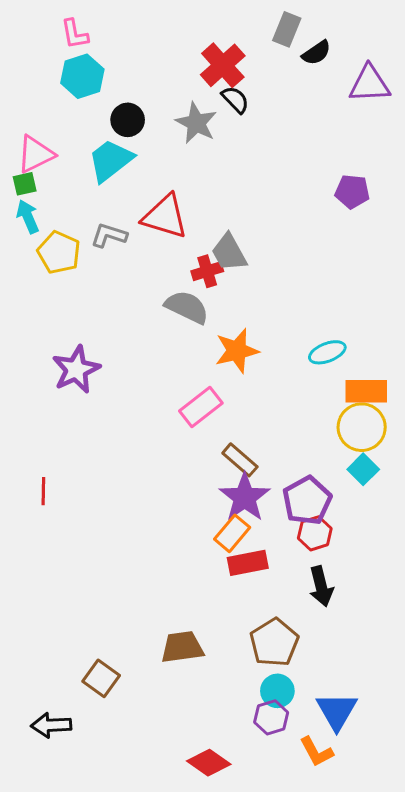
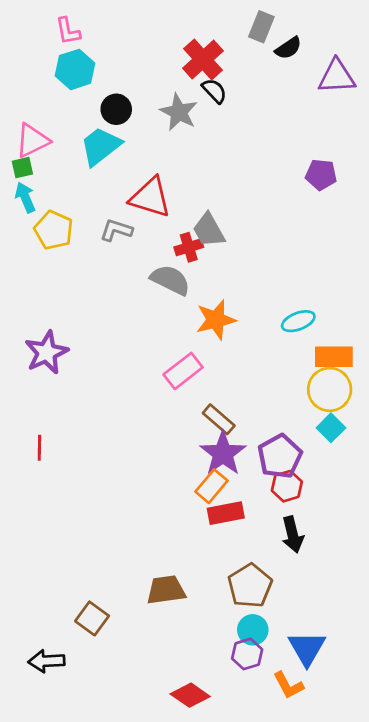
gray L-shape: (109, 235) -> (116, 230), moved
purple star: (76, 369) -> (47, 352), moved

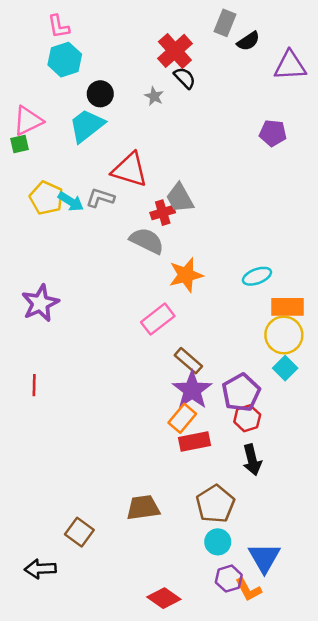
gray star: (179, 112) -> (154, 96), size x0.6
purple pentagon: (321, 175) -> (273, 133), moved
cyan arrow: (25, 197) -> (71, 202), moved, turned 145
purple hexagon: (247, 654) -> (229, 579), moved

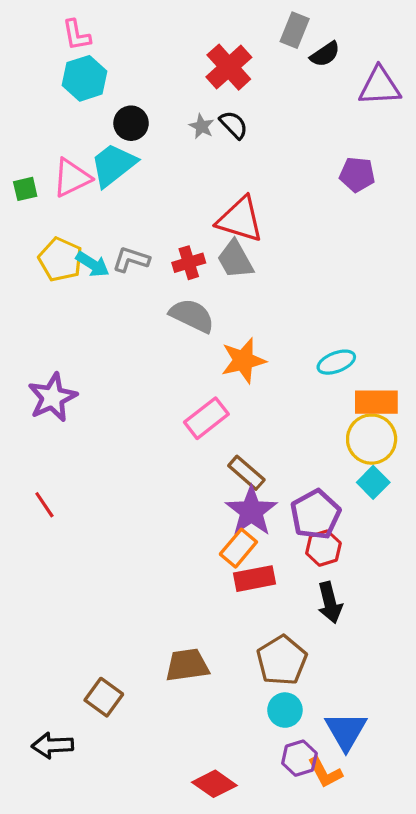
black semicircle: (185, 78) -> (234, 125), moved
pink triangle: (28, 121) -> (72, 178), moved
red triangle: (130, 170) -> (240, 219), moved
red cross: (163, 213) -> (189, 263), moved
red line: (34, 385) -> (44, 505), turned -35

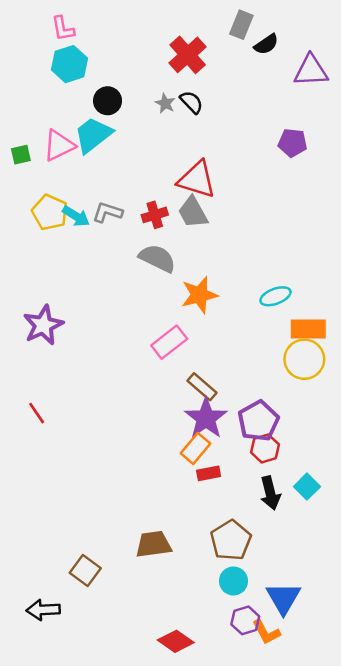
cyan square: (373, 482) -> (307, 487), moved
red rectangle: (255, 579) -> (209, 473), size x0.7

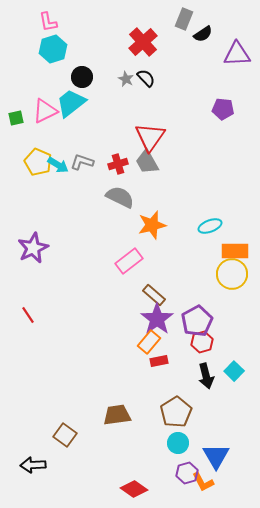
red triangle: (197, 179) -> (150, 137), turned 48

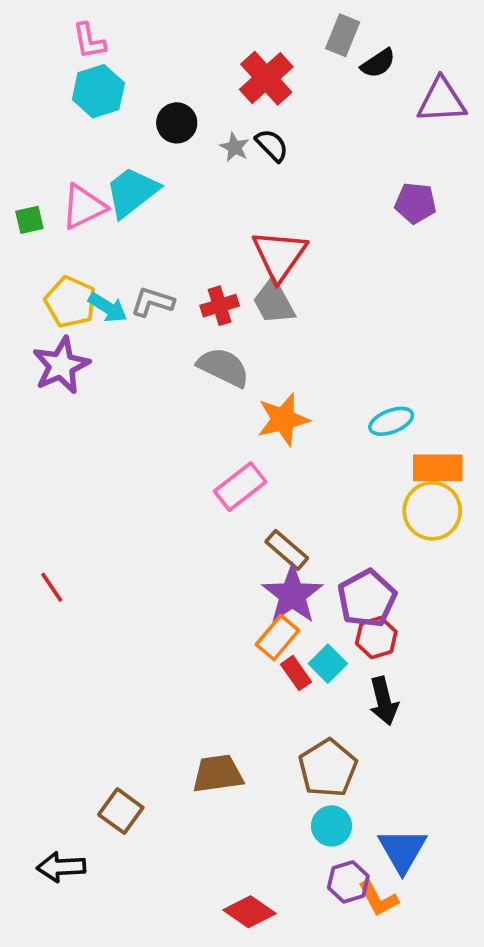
black circle: (82, 77) -> (177, 123), moved
purple star: (33, 248) -> (61, 365), moved
red rectangle: (159, 361) -> (296, 673), turned 66
cyan square: (234, 371) -> (328, 664), moved

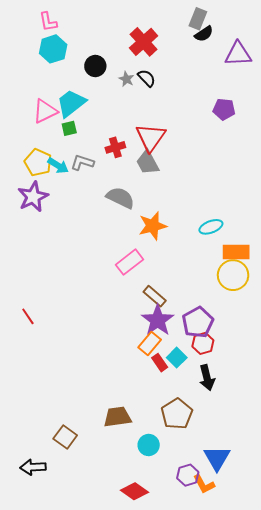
gray rectangle: (343, 35) -> (198, 19), moved
green square: (29, 220) -> (69, 128), moved
red cross: (220, 306) -> (115, 147), moved
cyan circle: (332, 826) -> (149, 445), moved

